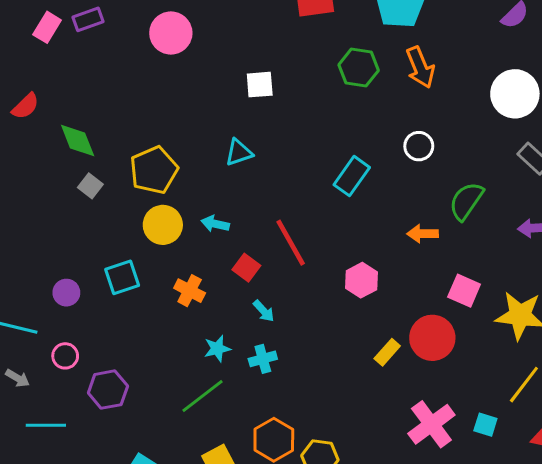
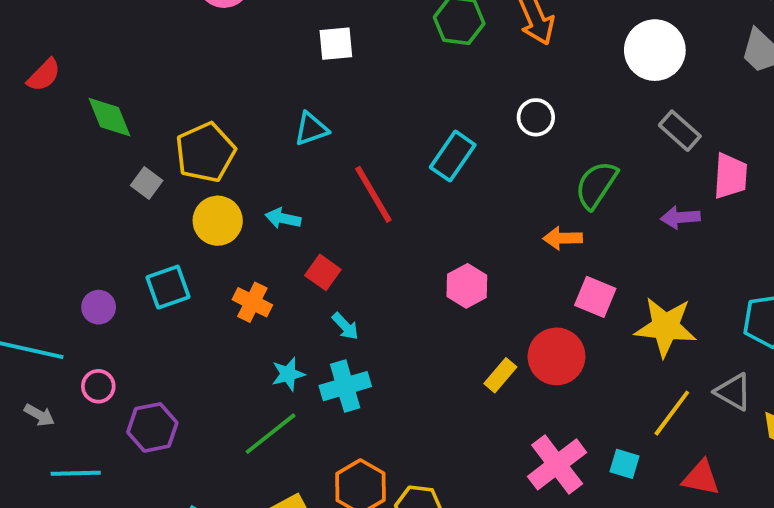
gray square: (90, 186) -> (147, 183), moved
orange arrow: (423, 234) -> (563, 238), moved
red line: (291, 243) -> (373, 194), moved
cyan cross: (263, 359) -> (345, 386), size x1.4

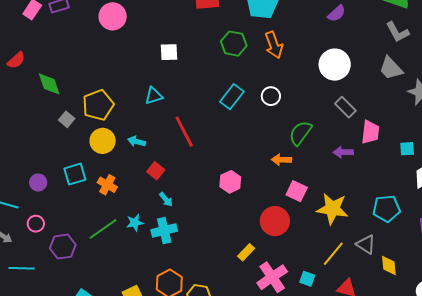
cyan rectangle: (453, 156) -> (232, 97), moved
orange cross: (252, 302) -> (107, 185), moved
yellow rectangle: (500, 375) -> (246, 252), moved
green line: (271, 434) -> (103, 229), moved

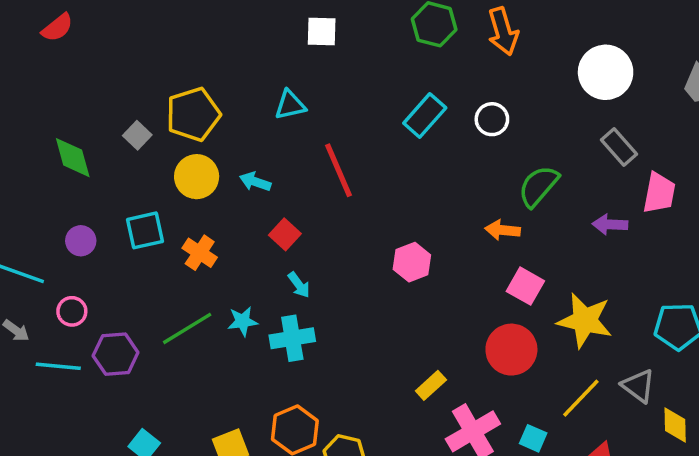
green diamond: (49, 84) -> (73, 158), moved
red circle: (275, 221) -> (511, 350), moved
cyan line: (22, 268) -> (58, 366), moved

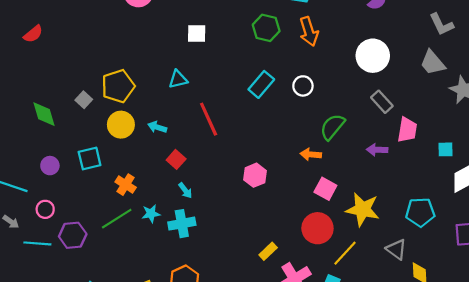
orange cross: (200, 253) -> (126, 185), moved
yellow line: (581, 398) -> (345, 253), moved

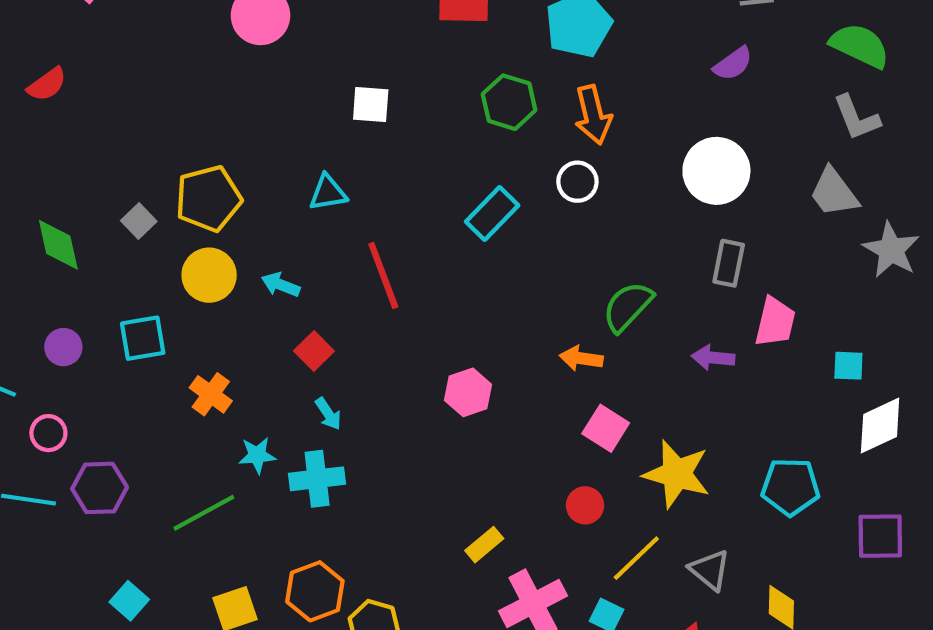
white circle: (303, 86) -> (577, 182), moved
gray rectangle: (382, 102) -> (729, 263), turned 50
green line: (117, 219) -> (204, 513), moved
red circle: (317, 228) -> (585, 505), size x0.6
gray triangle: (396, 249) -> (710, 570), moved

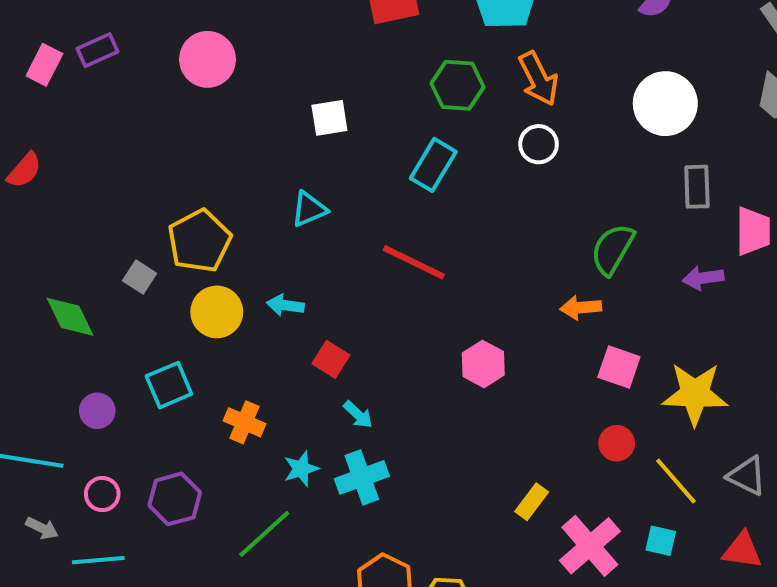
cyan rectangle: (492, 214) -> (433, 165), moved
red line: (383, 275) -> (414, 262), moved, turned -30
purple hexagon: (100, 488) -> (175, 499), moved
yellow line: (636, 558) -> (676, 481), turned -74

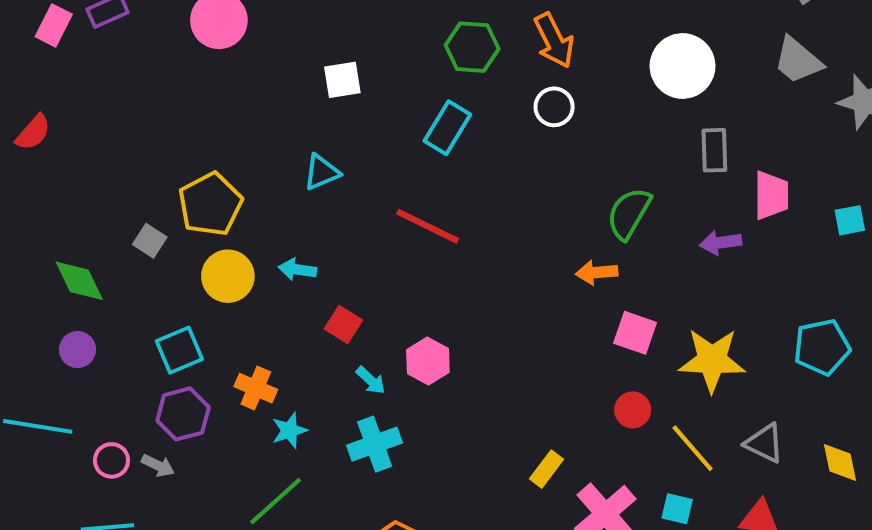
pink hexagon: (483, 364) -> (428, 361), moved
purple circle: (97, 411) -> (78, 350), moved
cyan star: (301, 469) -> (289, 430), moved
purple hexagon: (175, 499) -> (183, 414), moved
gray arrow: (42, 528) -> (158, 466), moved

